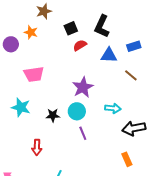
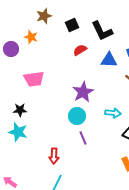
black L-shape: (102, 26) -> (102, 31), turned -50
black square: (71, 28) -> (72, 25), moved
cyan star: (21, 107) -> (18, 132), moved
black star: (53, 115) -> (20, 110), moved
red arrow: (37, 147) -> (54, 156), moved

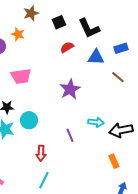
cyan arrow: (113, 113) -> (96, 122), moved
cyan circle: (77, 116) -> (29, 120), moved

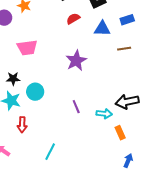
brown line: (118, 77) -> (124, 49), turned -48
cyan arrow: (96, 122) -> (104, 114), moved
red arrow: (41, 153) -> (22, 125), moved

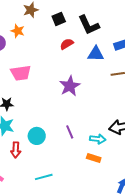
cyan circle: (35, 92) -> (37, 136), moved
orange rectangle: (120, 133) -> (94, 158), moved, turned -48
cyan line: (50, 152) -> (44, 177), turned 48

